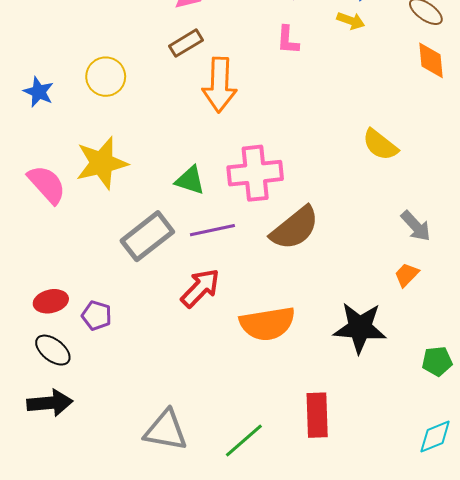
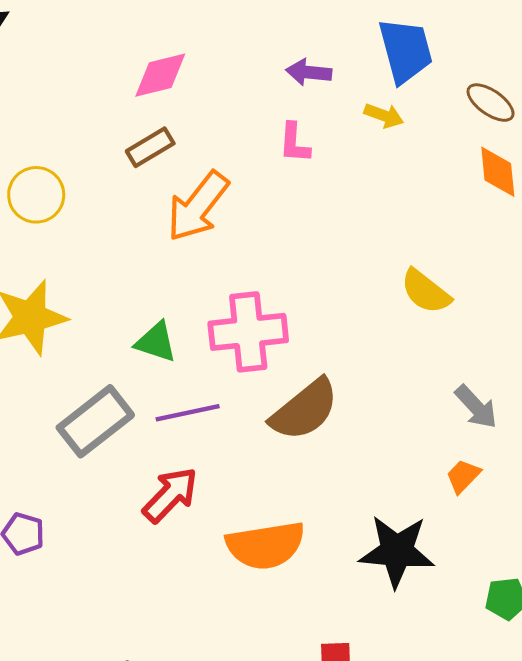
orange arrow: (220, 85) -> (198, 206), turned 36

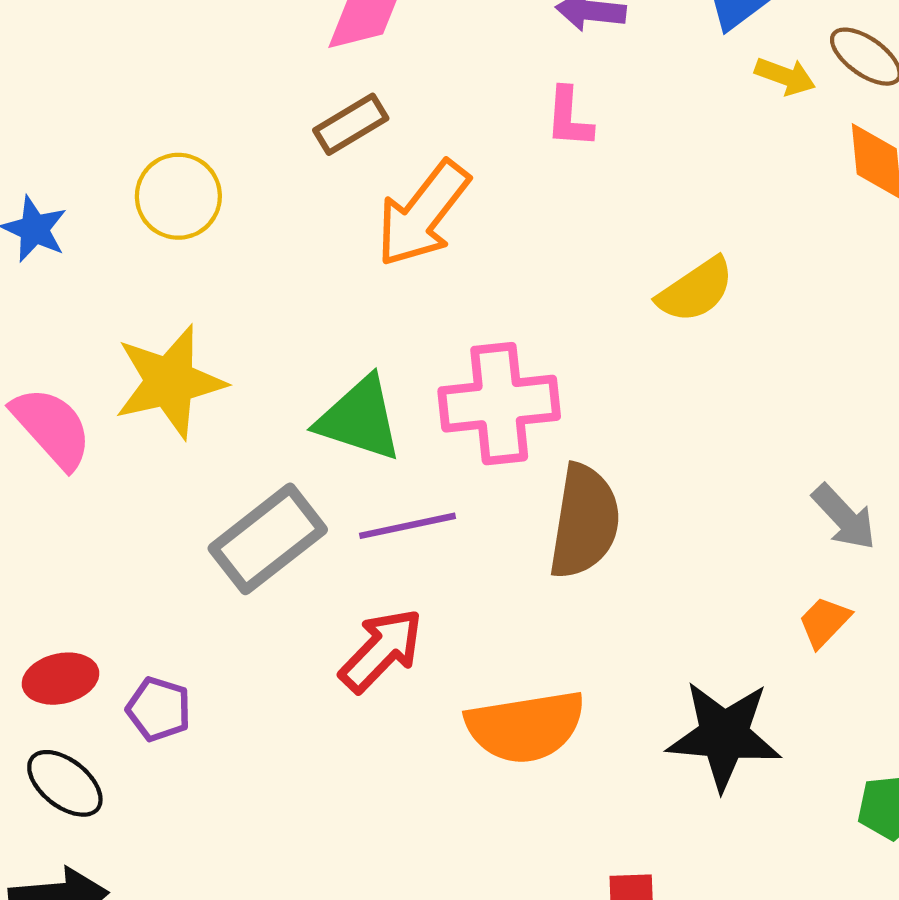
yellow arrow: (384, 116) -> (785, 76), moved
yellow semicircle: (426, 291) -> (696, 290), moved, turned -72
green triangle: (156, 342) -> (360, 419), size x1.4
brown semicircle: (304, 410) -> (584, 521), turned -42

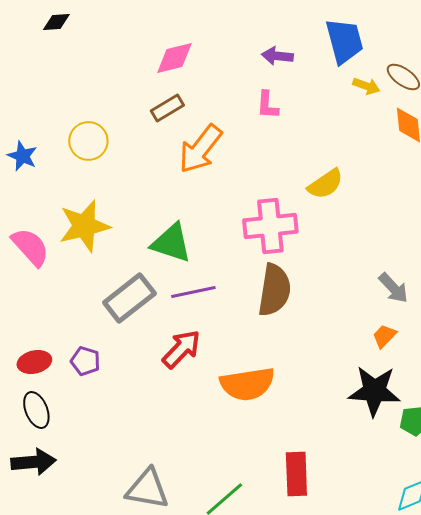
pink cross: (499, 404) -> (270, 226), moved
purple pentagon: (159, 709) -> (85, 361), moved
black star: (724, 735) -> (374, 391), moved
black ellipse: (65, 783) -> (36, 410), turned 30

